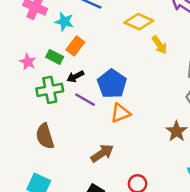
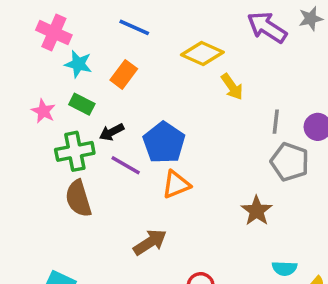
cyan star: (64, 22) -> (78, 64), moved
orange rectangle: (75, 46) -> (124, 74), moved
brown semicircle: (45, 136) -> (78, 199), moved

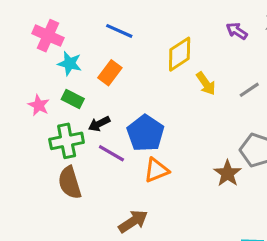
purple arrow: (267, 27) -> (237, 31), size x0.6
yellow diamond: (202, 54) -> (180, 54), turned -57
gray line: (276, 122) -> (249, 90), moved, turned 50
brown star: (257, 211) -> (228, 173), moved

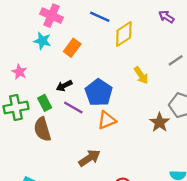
blue line: (119, 31) -> (100, 17), moved
pink cross: (48, 36) -> (52, 16), moved
yellow arrow: (206, 84) -> (141, 75), moved
green rectangle: (73, 99) -> (45, 103), moved, turned 35
green cross: (67, 141) -> (16, 107), moved

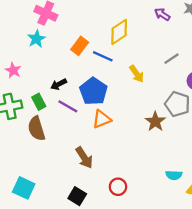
blue line: (100, 17) -> (103, 56), moved
cyan star: (42, 41) -> (36, 39), turned 30
orange rectangle: (72, 48) -> (80, 46), moved
brown arrow: (89, 158) -> (84, 158), turned 90

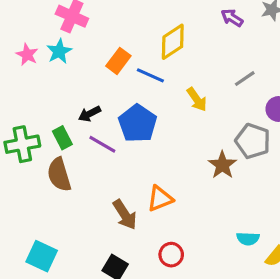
pink star: (13, 70) -> (27, 55), moved
orange triangle: (102, 119) -> (160, 199), moved

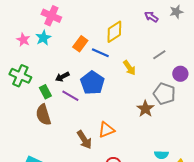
green cross: (22, 144) -> (20, 76), moved, turned 35

